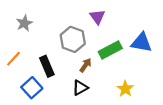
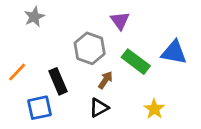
gray star: (24, 23) -> (34, 17), moved
green rectangle: (110, 50) -> (136, 62), turned 65
blue square: (32, 88) -> (40, 108), turned 30

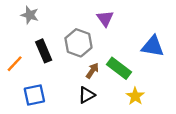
gray star: (34, 17) -> (30, 15), turned -30
green rectangle: (136, 62) -> (119, 68), moved
black rectangle: (58, 81) -> (44, 51), moved

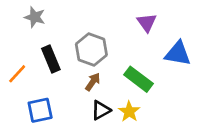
purple triangle: (105, 18) -> (147, 23), moved
brown arrow: (92, 71) -> (93, 82), moved
yellow star: (135, 96) -> (129, 112), moved

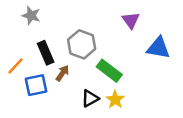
green rectangle: (139, 79) -> (109, 71), moved
brown arrow: (93, 82) -> (62, 73), moved
blue square: (40, 110) -> (36, 85), moved

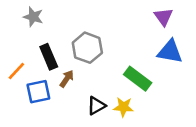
purple triangle: (131, 20) -> (163, 17), moved
green rectangle: (109, 71) -> (138, 79), moved
yellow star: (115, 100) -> (123, 107), turned -30

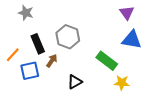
yellow star: (123, 107) -> (122, 83), moved

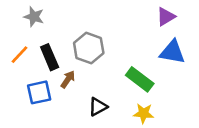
purple triangle: (127, 13) -> (166, 17), turned 35
orange line: (13, 55) -> (20, 55), moved
yellow star: (122, 83) -> (144, 113), moved

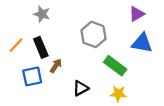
gray star: (34, 17) -> (42, 14), moved
gray hexagon: (89, 48) -> (94, 34), moved

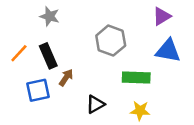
green rectangle: (115, 66) -> (136, 78), turned -35

